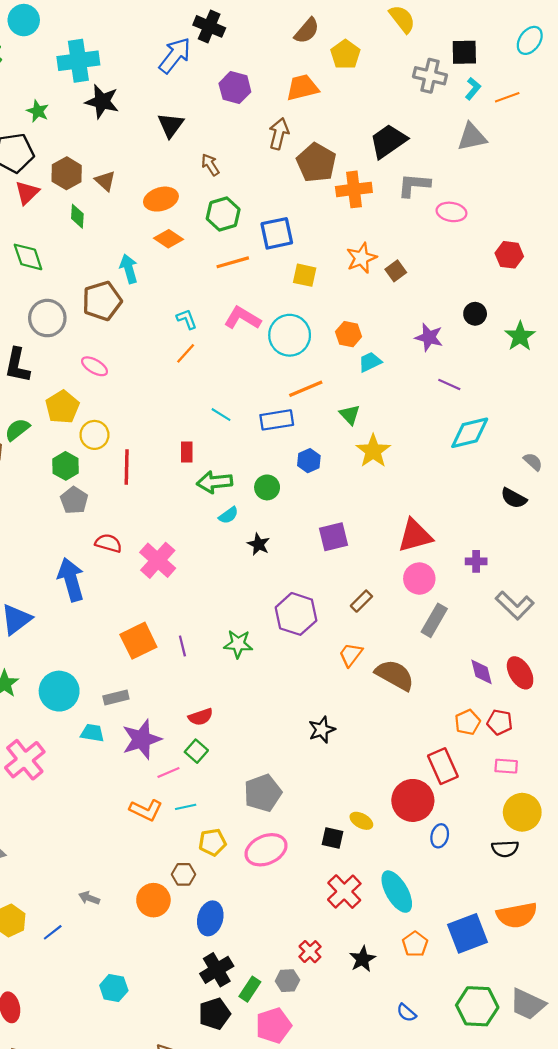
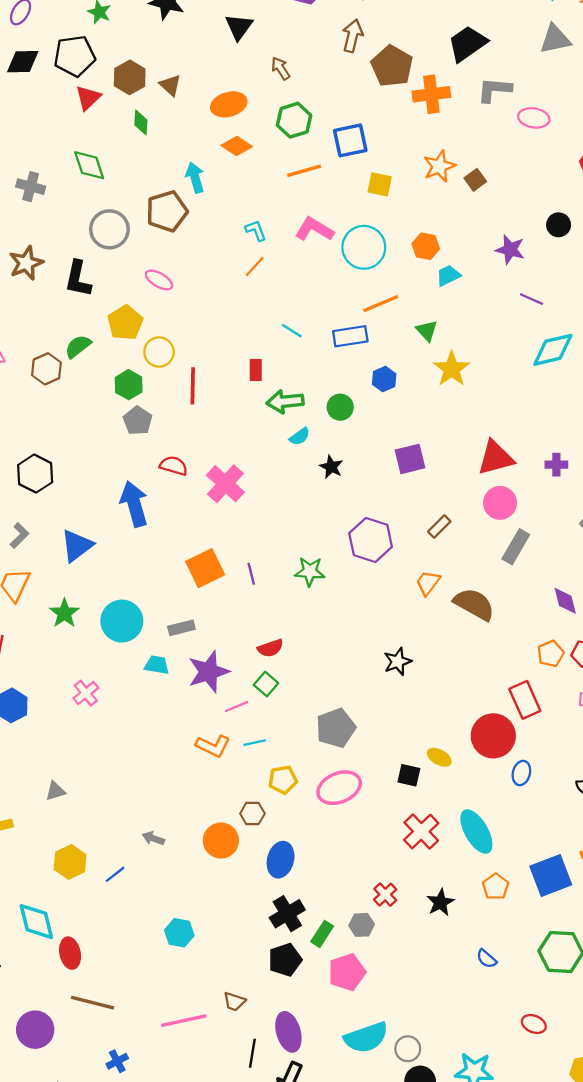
purple cross: (476, 561) -> (556, 465), moved
pink cross: (25, 760) -> (86, 693), size x0.6

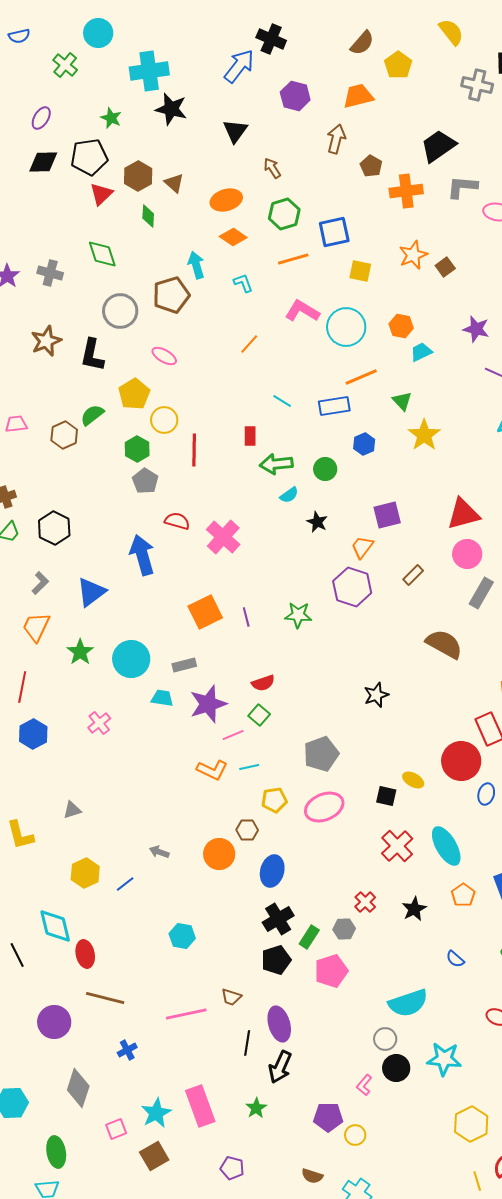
brown pentagon: (392, 66) -> (371, 166), size x0.6
cyan L-shape: (256, 230) -> (243, 283), moved
orange trapezoid: (428, 583) -> (362, 547), moved
cyan semicircle: (366, 1038) -> (408, 1003), moved

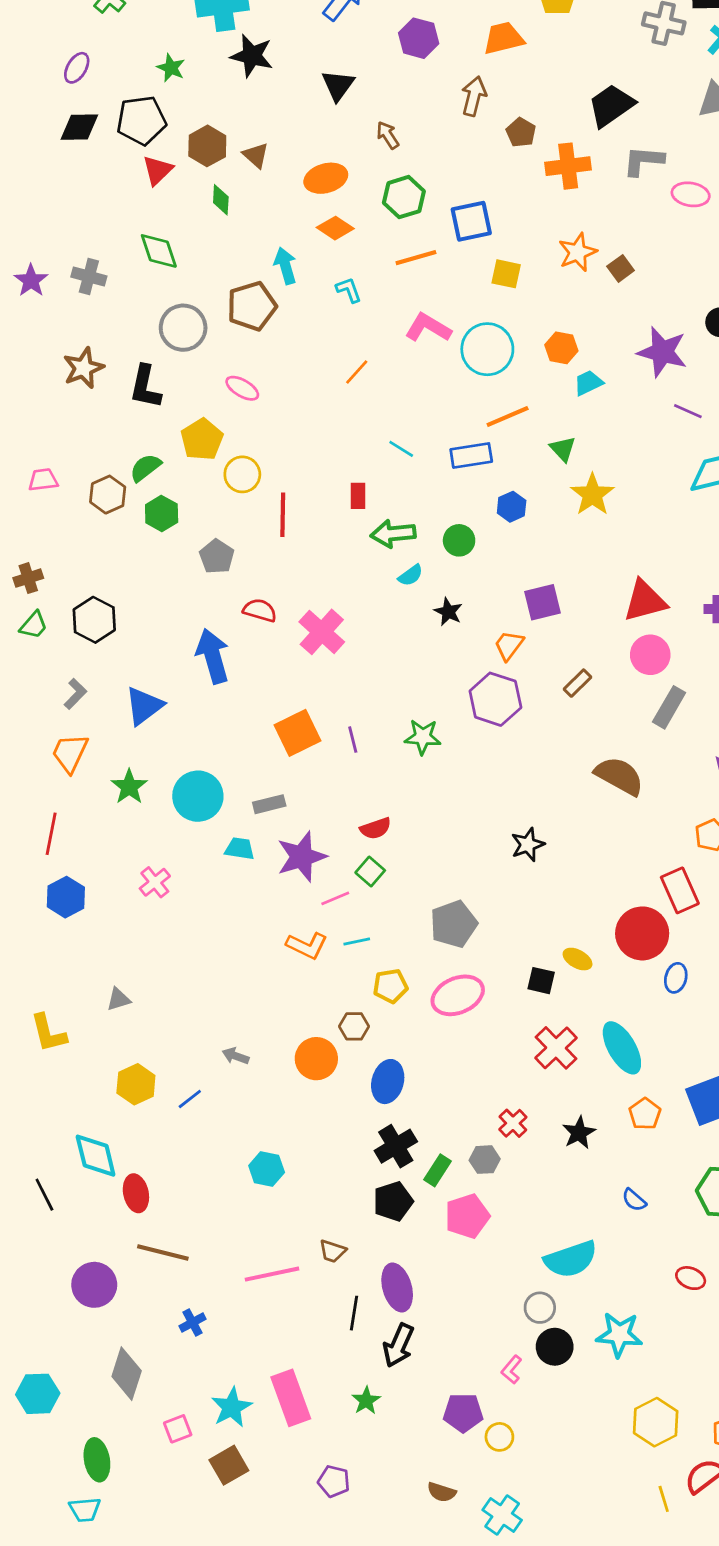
purple star: (476, 329) -> (662, 352), size x1.4
green hexagon: (137, 449) -> (162, 513), moved

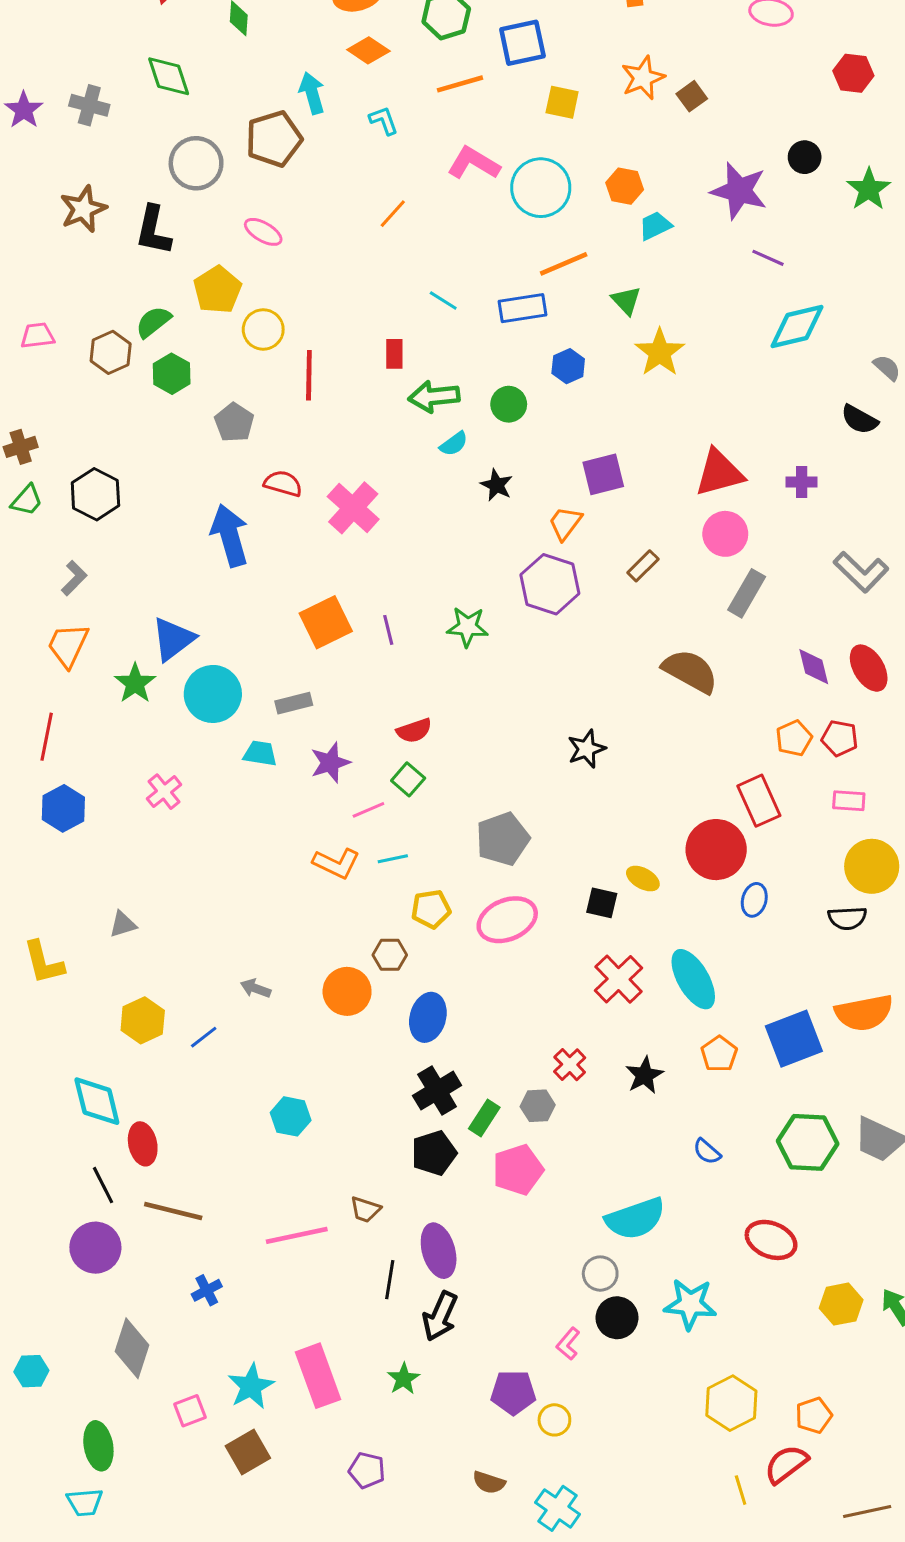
blue triangle: (144, 706) -> (173, 639), moved
purple star: (302, 857) -> (330, 763), size x0.7
black line: (44, 1195) -> (103, 1185), moved
red ellipse: (691, 1278) -> (771, 1240), size x1.5
cyan hexagon: (38, 1394) -> (31, 1371), size x0.7

